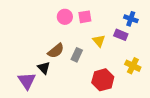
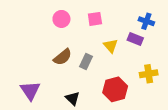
pink circle: (65, 17) -> (61, 19), moved
yellow cross: (133, 66) -> (149, 74), turned -35
black triangle: (44, 68) -> (73, 98), moved

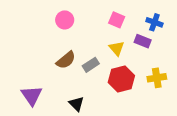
pink square: (95, 19) -> (117, 20), moved, turned 32
gray rectangle: (86, 61) -> (91, 65), turned 32
red hexagon: (115, 89) -> (121, 79), moved

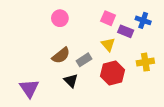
purple rectangle: (143, 41) -> (126, 31), moved
yellow cross: (157, 78) -> (145, 62), moved
black triangle: (76, 104) -> (71, 81), moved

